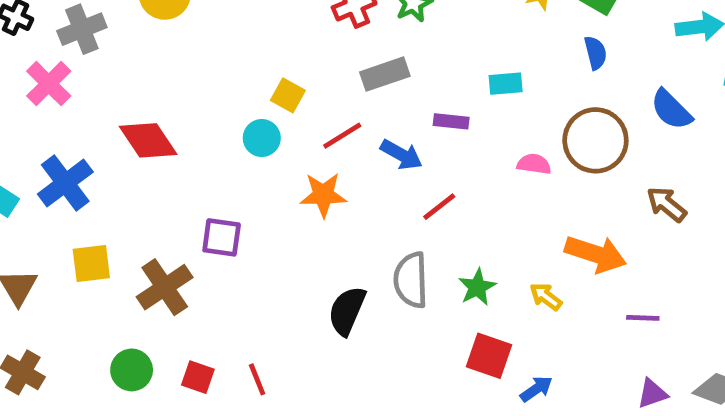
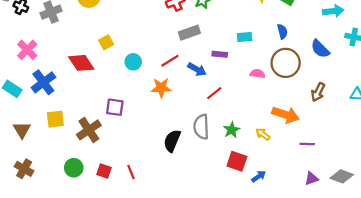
blue semicircle: (595, 53) -> (282, 32), moved
pink cross: (49, 84) -> (27, 50), moved
yellow square: (288, 95) -> (106, 42), moved, turned 32
brown arrow: (667, 204) -> (318, 92), turned -102

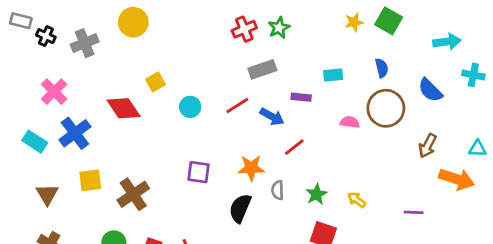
orange star: (161, 88) -> (251, 168), moved
purple square: (115, 107) -> (198, 172), moved
orange arrow: (286, 115) -> (457, 179), moved
gray semicircle: (201, 127) -> (278, 190), size x0.6

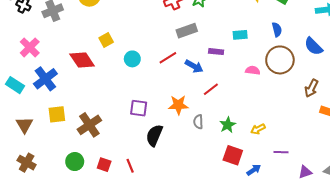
yellow arrow: (357, 200) -> (258, 129), turned -64
black semicircle: (240, 208) -> (154, 135), moved
purple line: (414, 212) -> (281, 152), moved

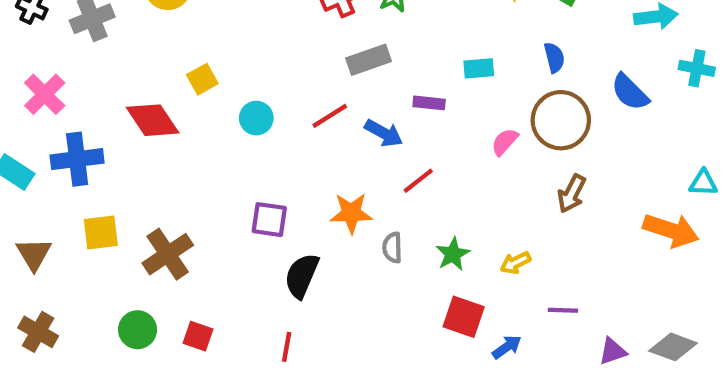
pink semicircle: (253, 70) -> (505, 142), turned -56
blue cross: (45, 79) -> (77, 159), turned 30
brown arrow: (311, 88) -> (572, 194), moved
red line: (130, 166) -> (287, 347), moved, turned 32

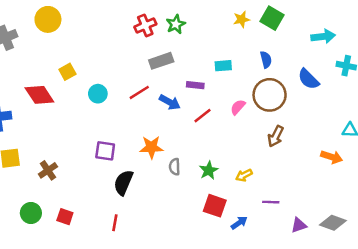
red line: (418, 181) -> (203, 116), moved
orange arrow: (671, 230) -> (332, 157), size x0.7
brown cross: (168, 254) -> (48, 170), size x0.7

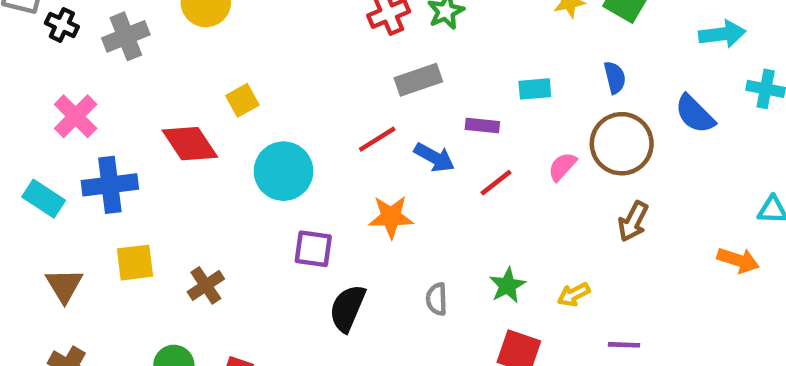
cyan circle: (98, 94) -> (284, 171), moved, size x1.6
orange star: (151, 147) -> (391, 217), moved
gray semicircle: (175, 167) -> (437, 299), moved

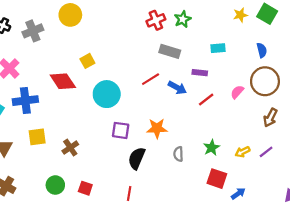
gray rectangle: (418, 80) -> (170, 51), turned 36
cyan rectangle: (535, 89) -> (218, 48), moved
orange star: (391, 217) -> (157, 128), moved
purple line: (624, 345) -> (266, 152), moved, turned -40

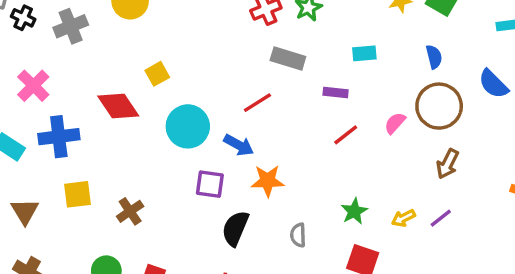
blue arrow: (177, 88) -> (239, 145), moved
gray semicircle: (178, 154) -> (298, 235), moved

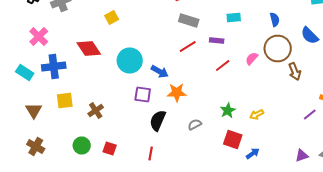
yellow square: (157, 74) -> (112, 18), moved
red line: (257, 103) -> (188, 46), moved
brown arrow: (448, 164) -> (295, 72), moved, turned -48
purple line: (441, 218) -> (310, 114), moved
gray semicircle: (298, 235) -> (195, 124), turned 64

